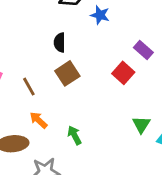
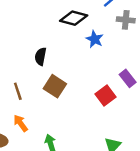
black semicircle: (60, 42) -> (41, 56), moved
brown square: (67, 73) -> (55, 86), turned -35

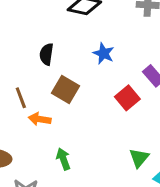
blue star: (95, 39) -> (104, 53), moved
orange arrow: (21, 123) -> (40, 119), moved, turned -42

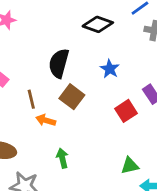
black semicircle: (46, 54) -> (59, 63), size x1.5
green triangle: (139, 158) -> (130, 166), turned 30

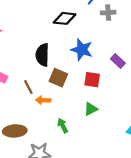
blue star: (110, 69) -> (82, 50), size x1.5
red square: (126, 111) -> (92, 80), moved, turned -35
green triangle: (130, 166) -> (91, 109), moved

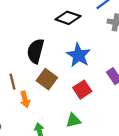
red square: (92, 80) -> (82, 90), turned 35
orange arrow: (43, 100) -> (25, 99), turned -120

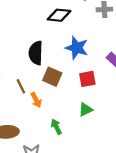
red square: (82, 90) -> (87, 79), turned 36

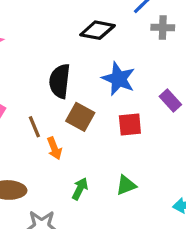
green triangle: (86, 110) -> (126, 185), moved
green arrow: (56, 127) -> (80, 189), turned 48

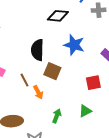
red square: (130, 125) -> (93, 83), moved

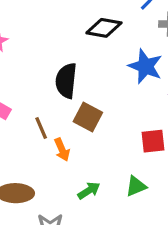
blue star: (74, 45) -> (145, 66), moved
green arrow: (57, 116) -> (89, 191), turned 32

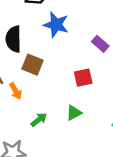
blue star: (145, 66) -> (56, 25), moved

